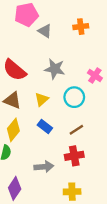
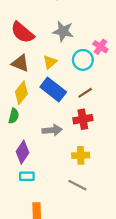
pink cross: (95, 75) -> (100, 47), moved
blue rectangle: (45, 126) -> (53, 90), size x1.6

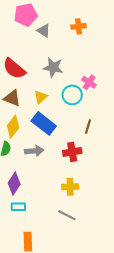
brown line: (85, 93) -> (88, 127), moved, turned -40
gray arrow: (52, 130) -> (34, 151), moved

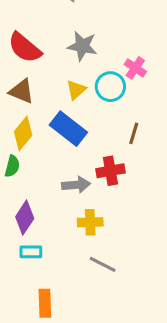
yellow triangle: (41, 97) -> (76, 90), moved
gray arrow: (34, 151) -> (76, 185), moved
yellow cross: (70, 187) -> (90, 222), moved

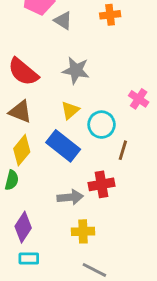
pink cross: (135, 68) -> (139, 99), moved
cyan circle: (110, 87) -> (102, 125), moved

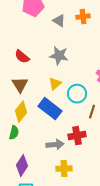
gray triangle: (63, 20) -> (59, 21), moved
red semicircle: (23, 72) -> (22, 57), size x0.7
brown triangle: (20, 112) -> (20, 85), turned 36

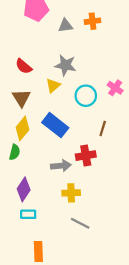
gray triangle: (59, 21) -> (65, 26), turned -40
yellow triangle: (55, 84) -> (53, 86), moved
cyan circle: (77, 94) -> (86, 96), moved

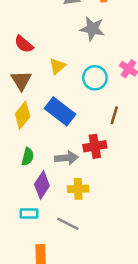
gray star: (65, 65) -> (92, 29), moved
green semicircle: (15, 152) -> (28, 157), moved
purple diamond: (24, 189) -> (42, 185), moved
gray line: (80, 223) -> (68, 224), moved

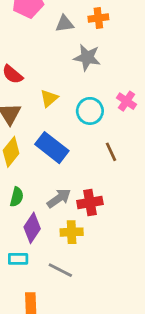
brown line: (114, 115) -> (111, 152), turned -42
red cross: (95, 146) -> (90, 203), moved
gray arrow: (66, 158) -> (59, 198), turned -30

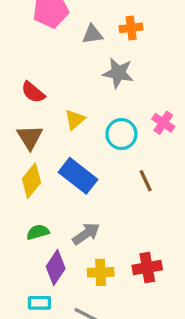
green semicircle: (17, 197) -> (38, 232), turned -120
red cross: (90, 203) -> (147, 267), moved

